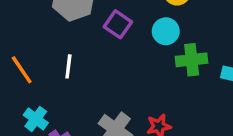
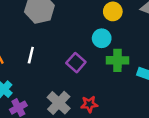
purple square: (118, 24) -> (76, 63), moved

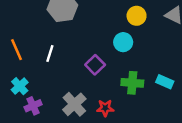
green cross: (117, 60) -> (132, 83), moved

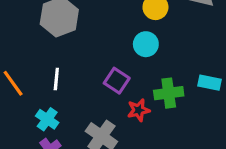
cyan cross: (20, 86) -> (47, 119), moved
red star: (105, 108) -> (139, 110), moved

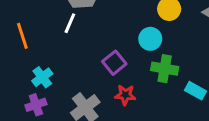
white line: (56, 79) -> (70, 23), moved
green cross: (169, 93) -> (165, 69), moved

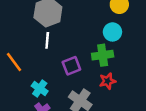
purple square: (114, 63) -> (71, 66), moved, turned 36
green cross: (165, 69) -> (103, 55), moved

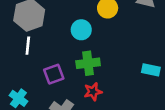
cyan circle: (112, 32) -> (81, 30), moved

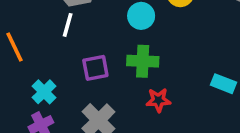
red star: (93, 92) -> (158, 100), moved

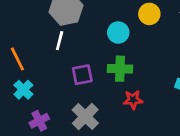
cyan cross: (44, 92) -> (23, 90), moved

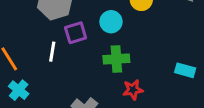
white line: (60, 41) -> (52, 52), moved
purple square: (82, 75) -> (76, 33), moved

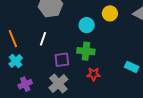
purple square: (76, 33) -> (62, 60), moved

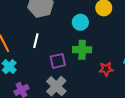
red star: (94, 74) -> (106, 69), moved

